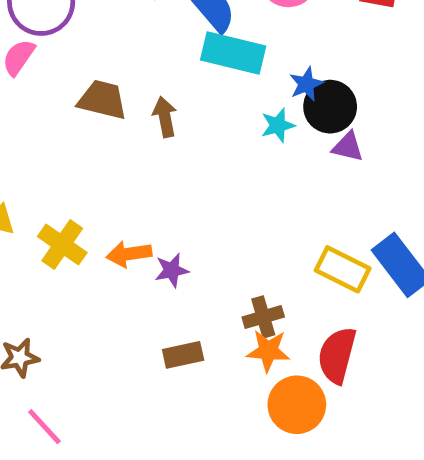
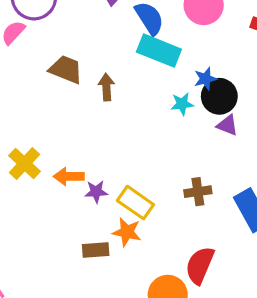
yellow rectangle: (343, 269) -> (135, 203), moved
brown cross: (263, 317) -> (198, 192), moved
orange star: (268, 351) -> (127, 232), moved

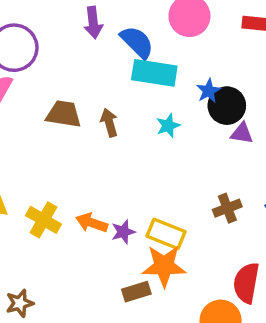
cyan star: (182, 104) -> (168, 126), moved
orange arrow: (69, 176) -> (92, 223), turned 32
orange star: (127, 232) -> (164, 266), size x1.4

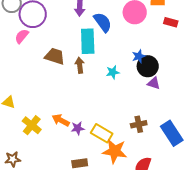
cyan rectangle: (154, 73) -> (88, 41), moved, turned 70
yellow cross: (43, 220) -> (32, 125), moved
orange star: (164, 266) -> (115, 151), moved

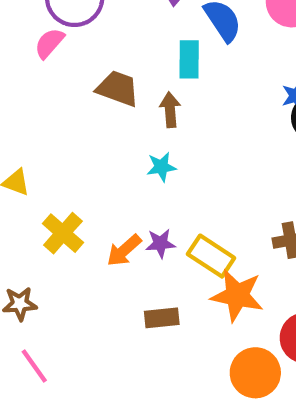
cyan rectangle: (88, 41) -> (189, 59), size x0.7
cyan star: (113, 72) -> (161, 167), moved
orange arrow: (61, 120) -> (124, 250), moved, turned -72

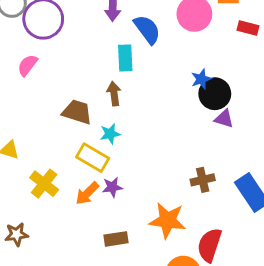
pink semicircle: (49, 43) -> (28, 65), moved
brown trapezoid: (118, 88) -> (77, 112), moved
yellow rectangle: (211, 256) -> (93, 158), moved

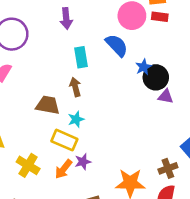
red rectangle: (248, 28) -> (160, 17), moved
blue semicircle: (147, 29) -> (117, 45), moved
brown cross: (203, 180) -> (168, 168), moved

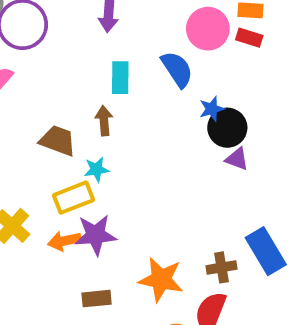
yellow rectangle: (64, 140) -> (73, 198), turned -55
purple star: (83, 162) -> (96, 235), size x1.6
orange arrow: (63, 169) -> (64, 241), turned 30

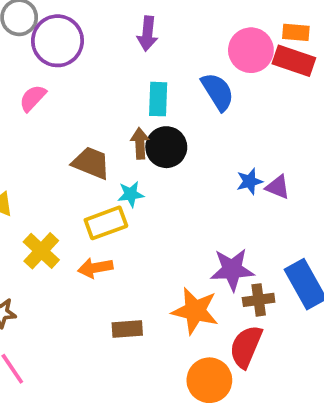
red rectangle: (249, 38) -> (294, 61), size x1.5
blue star: (212, 109) -> (250, 181), moved
black circle: (227, 128) -> (166, 147), moved
purple star: (96, 235) -> (232, 270), moved

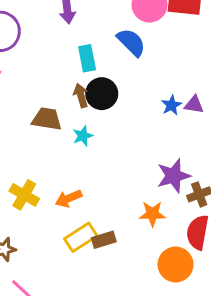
yellow rectangle: (106, 223) -> (81, 237), moved
orange star: (195, 311) -> (152, 214), size x0.7

